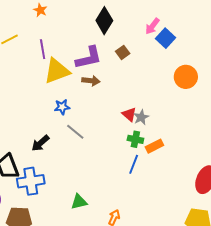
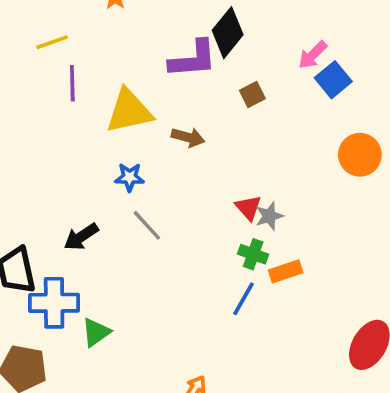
purple line: (43, 49) -> (72, 83), moved
purple L-shape: (89, 58) -> (193, 59), moved
green triangle: (79, 202) -> (96, 332), moved, turned -30

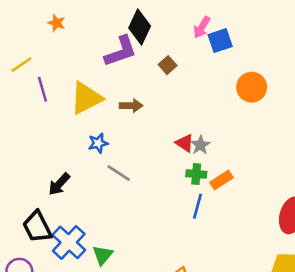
blue square: (333, 80) -> (220, 41), turned 35
black arrow: (81, 237) -> (59, 184), moved
blue cross: (54, 303) -> (69, 242), turned -32

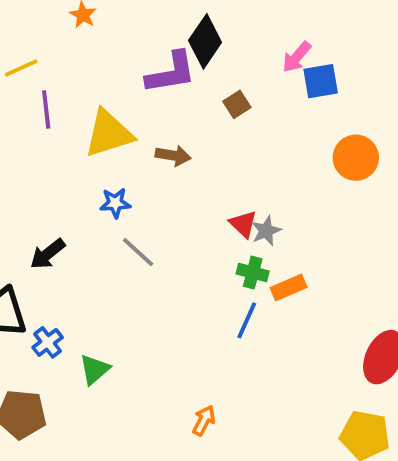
blue cross: (69, 242) -> (48, 342), size x0.6

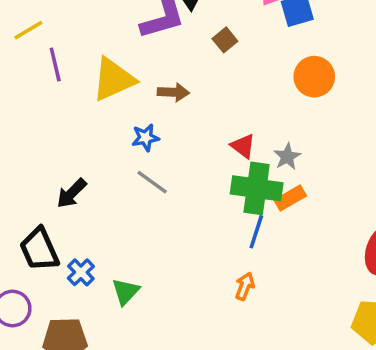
orange circle: (356, 158) -> (314, 77), moved
blue star: (115, 203) -> (145, 138), moved
gray star: (266, 231) -> (287, 157), moved
green cross: (253, 272) -> (257, 188), size x1.8
orange arrow: (204, 420) -> (245, 286), moved

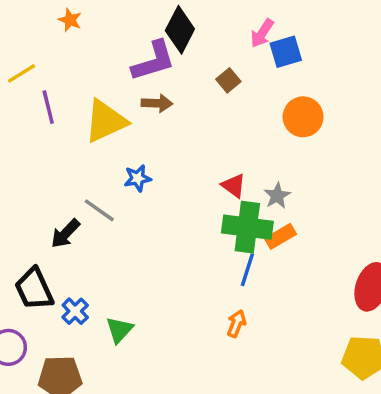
brown square: (225, 40) -> (228, 80), moved
brown arrow: (173, 92) -> (157, 103), moved
gray line: (152, 182) -> (99, 210), moved

